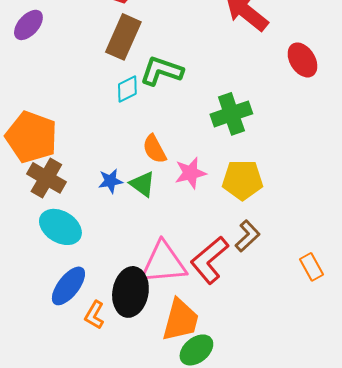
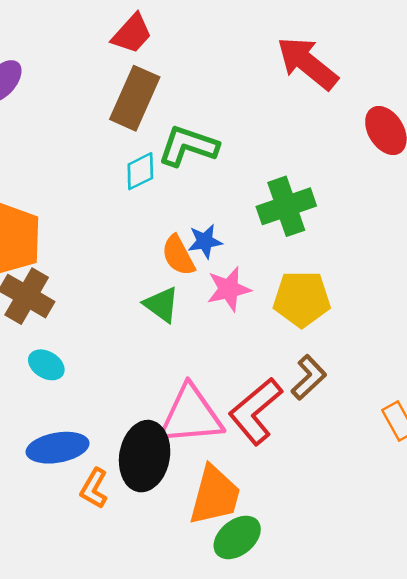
blue star: (110, 181) -> (205, 241), moved
cyan ellipse: (60, 227) -> (46, 365), size x0.6
blue ellipse: (68, 286) -> (58, 448), turned 42

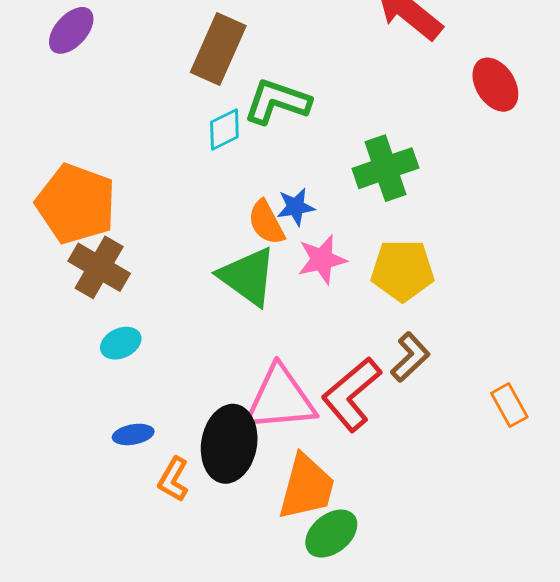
green triangle: (161, 305) -> (248, 277), size x1.5
cyan ellipse: (46, 365) -> (121, 343), turned -56
blue ellipse: (58, 448) -> (133, 434), size x0.6

